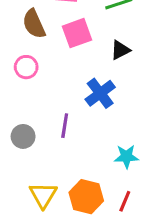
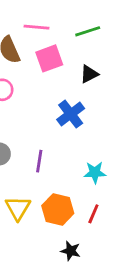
purple line: (65, 126) -> (39, 161), moved

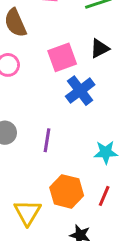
pink square: (49, 58) -> (62, 57), moved
yellow triangle: (18, 208) -> (27, 212), moved

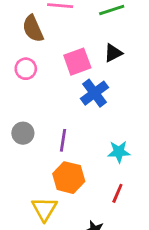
orange hexagon: (67, 191) -> (69, 178), moved

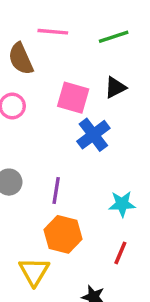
pink square: (77, 62) -> (73, 98), turned 36

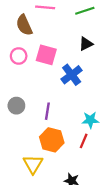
pink square: (73, 98) -> (46, 55), moved
red line: (120, 253) -> (84, 141), moved

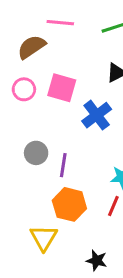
brown semicircle: (24, 25) -> (32, 47), turned 80
gray circle: (16, 106) -> (36, 153), moved

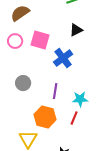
purple line: (63, 165) -> (55, 91), moved

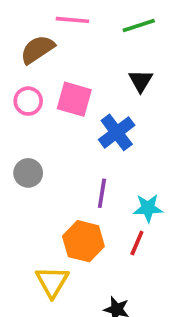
black triangle: (76, 30) -> (141, 81), turned -32
gray circle: (23, 83) -> (28, 173), moved

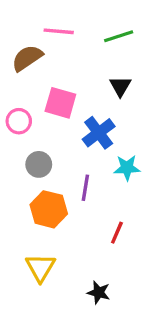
pink circle: (28, 101) -> (19, 121), moved
gray circle: (28, 173) -> (39, 164), moved
cyan star: (148, 208) -> (127, 168), moved
orange hexagon: (83, 241) -> (49, 209), moved

